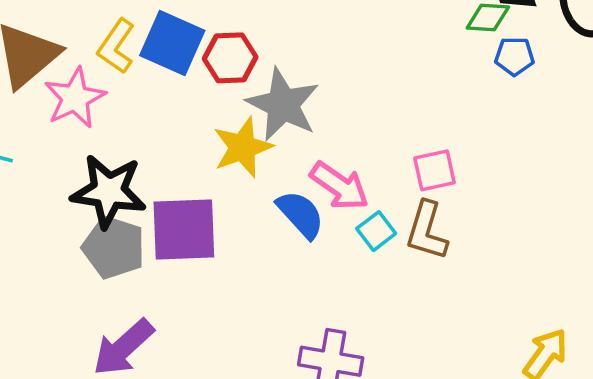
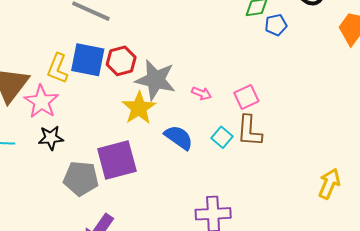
pink arrow: (339, 186) -> (202, 93), moved, size x0.6
black star: (109, 191) -> (51, 138), moved, size x0.6

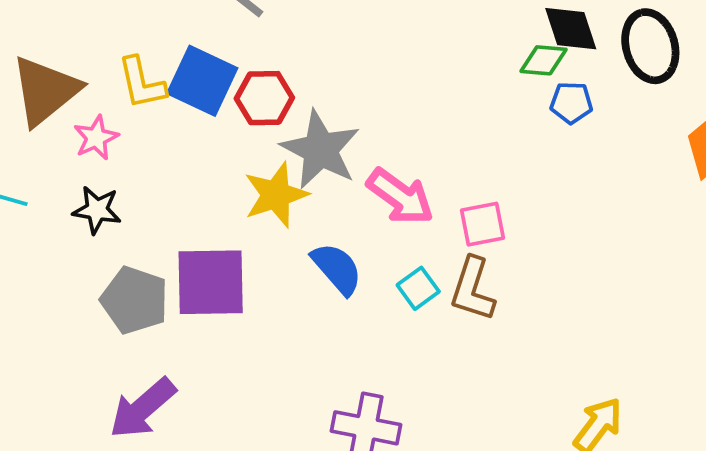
yellow L-shape: (58, 68) -> (142, 83), turned -48
pink arrow: (202, 93) -> (400, 197), size x1.8
pink star: (41, 102) -> (96, 138), size x0.7

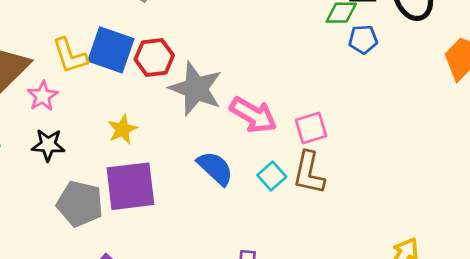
yellow star: (276, 195) -> (122, 129), moved, size x0.7

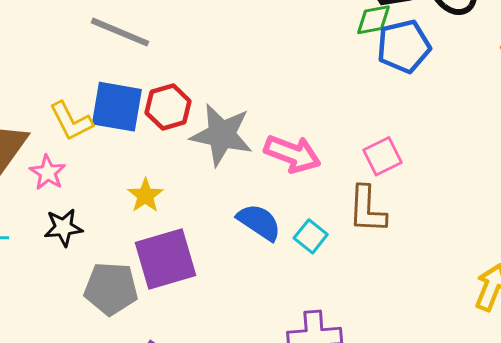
blue pentagon: (363, 39) -> (404, 46), size x1.6
pink square: (311, 128) -> (383, 156), moved
cyan square: (272, 176) -> (311, 236), moved

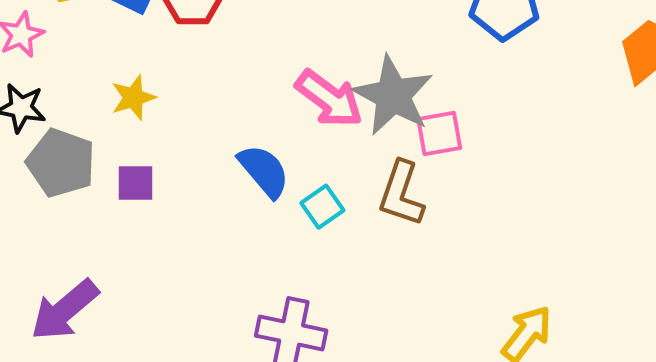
gray star: (222, 135) -> (393, 96), moved
purple square: (165, 259) -> (135, 183), size x0.5
gray pentagon: (111, 289) -> (61, 163), moved

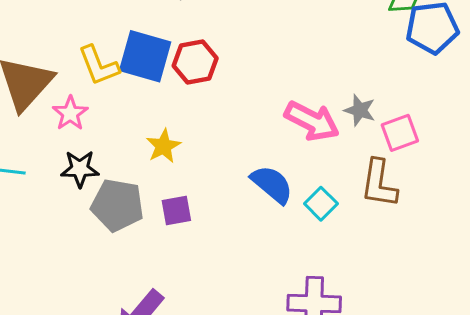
gray star: (393, 96) -> (360, 110), size x0.5

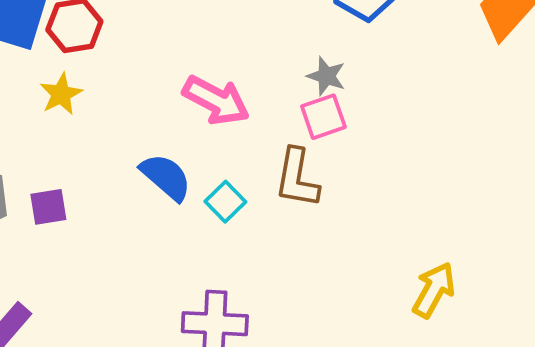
gray star: (360, 110) -> (326, 76), moved
yellow star: (163, 146) -> (61, 94), moved

